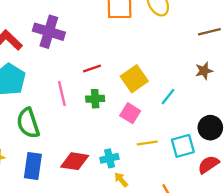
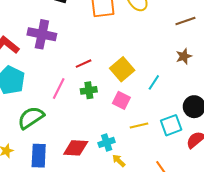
pink line: (62, 94) -> (59, 88), turned 45
green semicircle: (28, 123) -> (31, 118), turned 80

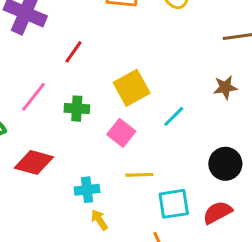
red line: (84, 64) -> (74, 52), moved, turned -42
cyan square: (171, 125) -> (174, 204), moved
red diamond: (76, 148) -> (34, 162), moved

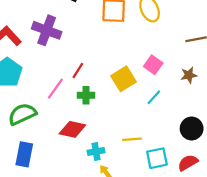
red line: (74, 52) -> (78, 71), moved
pink square: (121, 133) -> (153, 65), moved
red diamond: (34, 162) -> (72, 129), moved

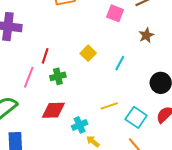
pink square: (153, 65) -> (115, 13), moved
yellow square: (123, 79) -> (88, 53), size x0.7
cyan square: (157, 158) -> (136, 117), turned -30

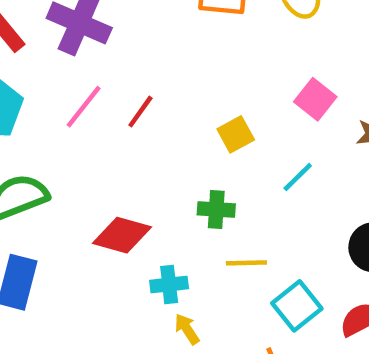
pink square: (115, 13) -> (315, 99), moved
green cross: (58, 76) -> (216, 209), moved
pink line: (29, 77) -> (84, 107), moved

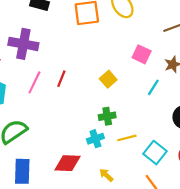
cyan line: (298, 177) -> (153, 87), moved
red diamond: (122, 235) -> (67, 163), moved
cyan cross: (169, 285) -> (95, 139), moved

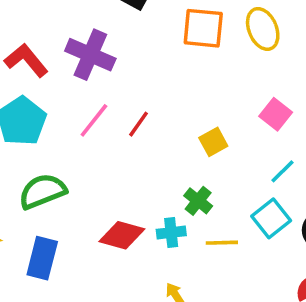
green cross: (107, 116) -> (198, 201), turned 35
cyan square: (155, 153) -> (271, 218), moved
red diamond: (67, 163) -> (122, 235), moved

